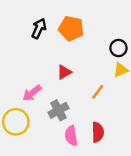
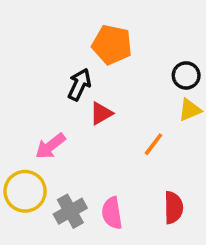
black arrow: (39, 28) -> (79, 84), moved
gray cross: (58, 110) -> (70, 211), moved
red semicircle: (98, 132) -> (173, 208), moved

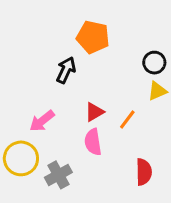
red triangle: (101, 113) -> (94, 112), moved
pink semicircle: (112, 213) -> (93, 142), moved

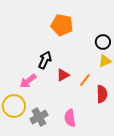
black arrow: (66, 70) -> (45, 60), moved
pink semicircle: (93, 142) -> (70, 118), moved
red semicircle: (144, 172) -> (102, 94), moved

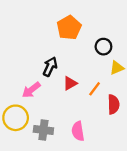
orange pentagon: (62, 25) -> (69, 28), turned 30
black circle: (103, 42) -> (103, 47), moved
gray cross: (39, 117) -> (43, 130), turned 36

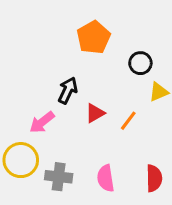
red semicircle: (113, 104) -> (154, 178), moved

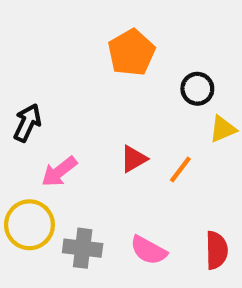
black arrow: (68, 90) -> (27, 123), moved
pink semicircle: (106, 178) -> (148, 250), turned -52

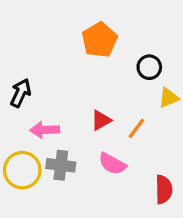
pink arrow: (59, 172) -> (45, 130), turned 36
gray cross: (83, 248) -> (61, 165), moved
pink semicircle: (148, 250) -> (112, 164), moved

